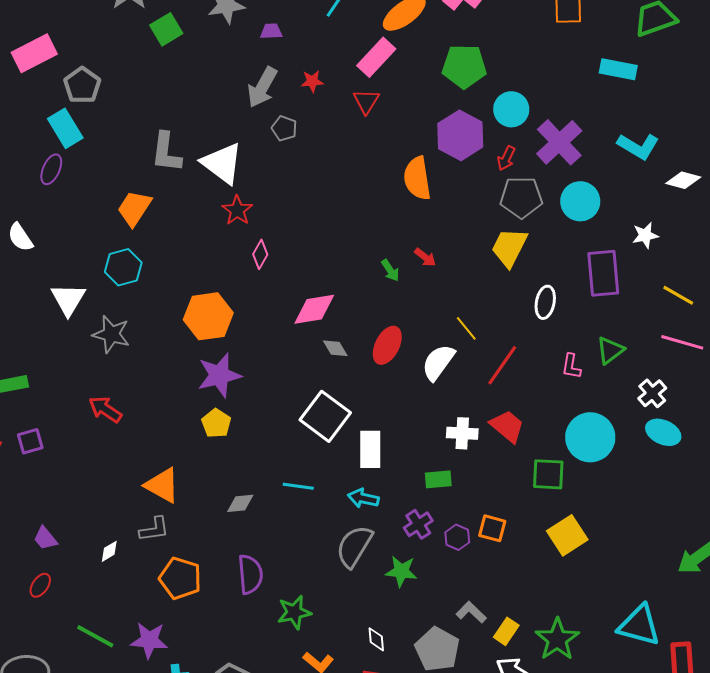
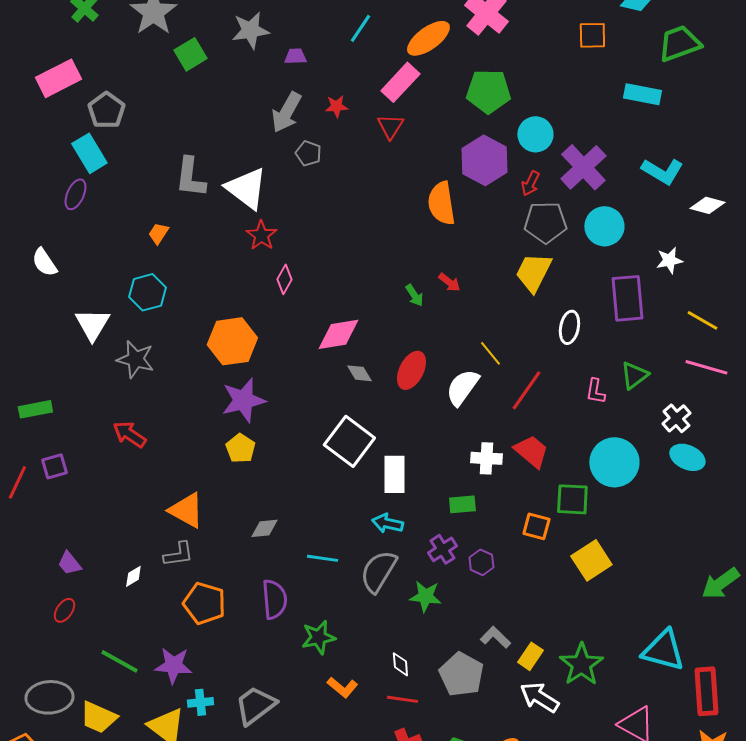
orange trapezoid: (134, 208) -> (158, 233), size x0.6
cyan line: (298, 486) -> (322, 558), moved
orange square: (492, 528) -> (536, 526), moved

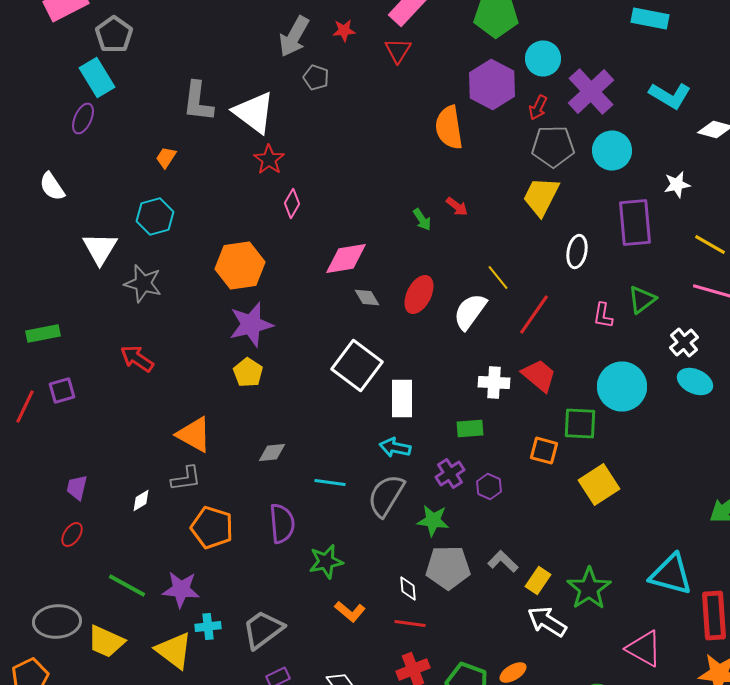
purple trapezoid: (69, 563) -> (77, 488), turned 52
gray pentagon: (461, 674) -> (448, 568), moved, turned -30

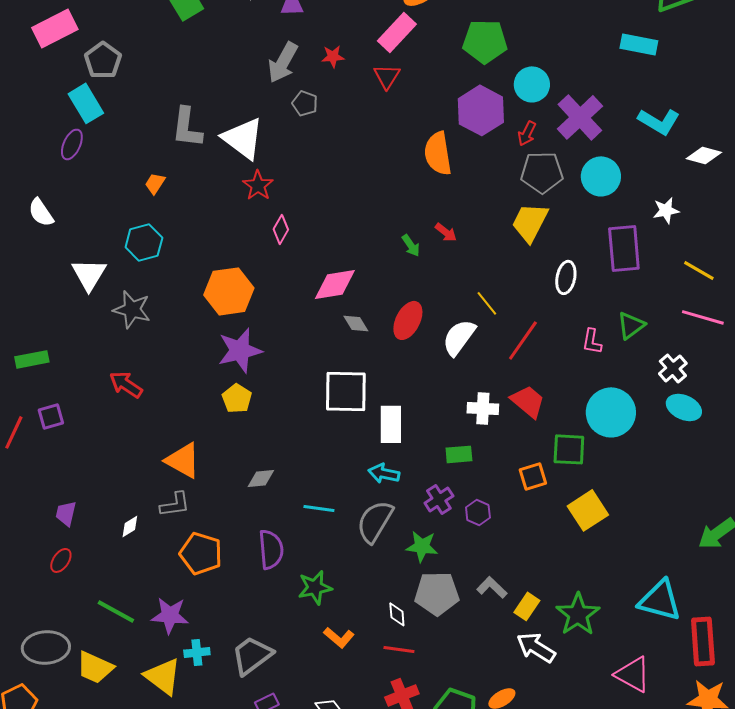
white square: (357, 366) -> (346, 391), turned -36
orange square: (544, 450) -> (533, 476), turned -32

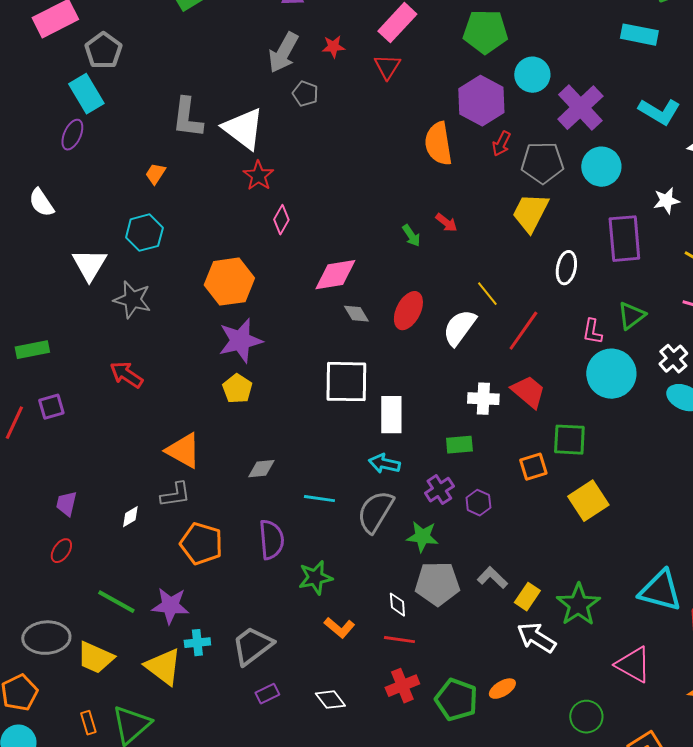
red arrow: (527, 133) -> (501, 144), moved
cyan circle: (611, 412) -> (611, 374), moved

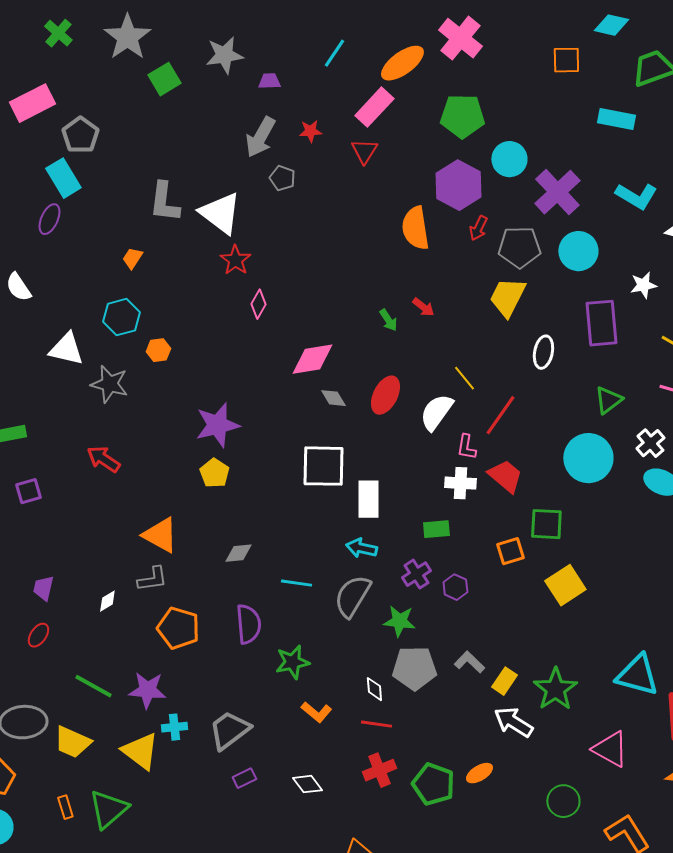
white triangle: (89, 265) -> (66, 349), turned -48
orange hexagon: (229, 282) -> (158, 350), moved, size x0.5
pink L-shape: (592, 332) -> (466, 447), moved

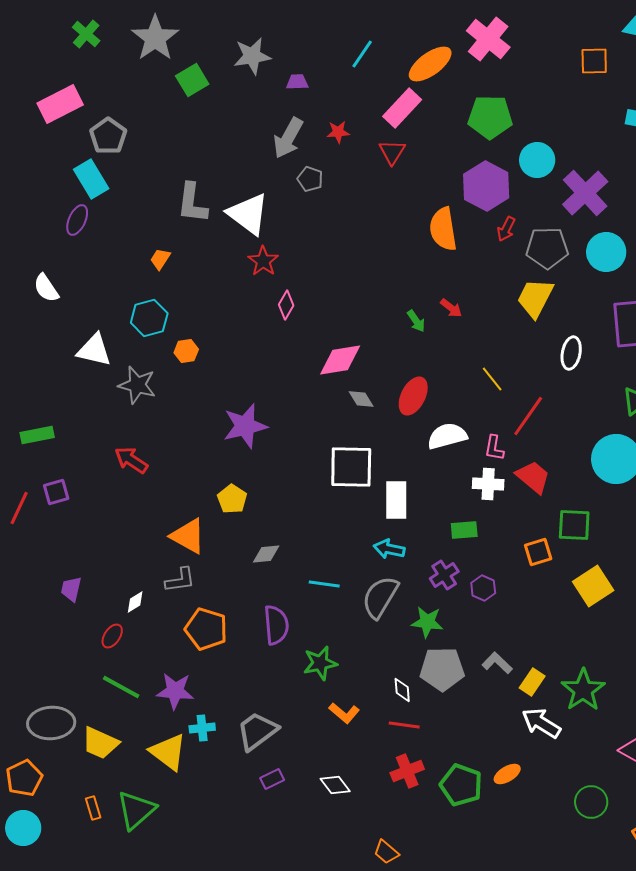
white semicircle: (436, 412) -> (447, 436), moved, turned 39
yellow pentagon: (214, 473) -> (232, 499), moved
red ellipse: (38, 635) -> (112, 636), moved

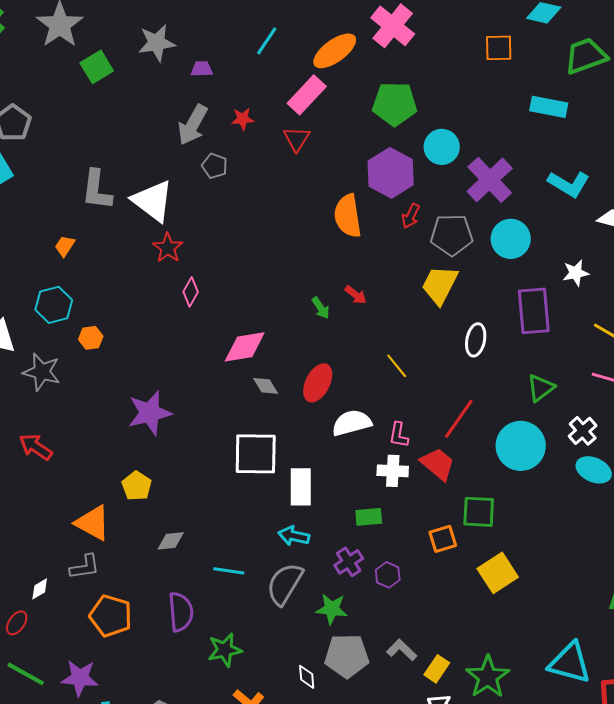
red line: (528, 416) -> (459, 419), moved

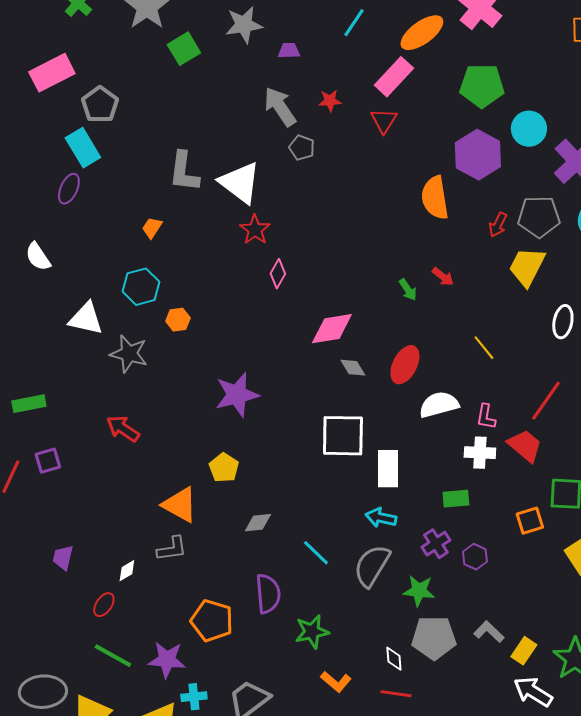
gray arrow: (193, 125) -> (280, 107), turned 117
red arrow: (411, 216) -> (498, 225), moved
cyan line: (229, 571) -> (316, 553), turned 36
orange pentagon: (111, 616) -> (212, 621), moved

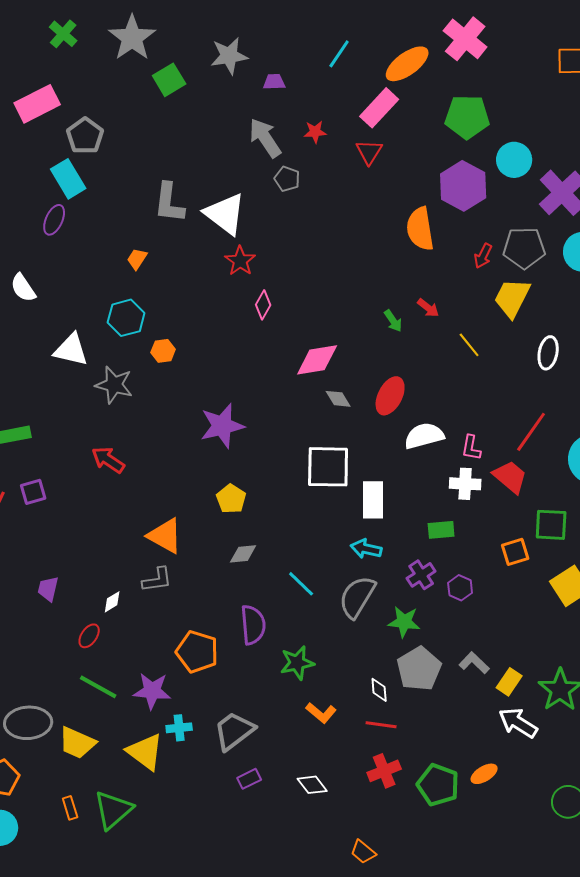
yellow line: (484, 348) -> (469, 345), moved
yellow pentagon: (224, 468) -> (231, 499), moved
gray pentagon: (434, 638) -> (419, 669), turned -30

